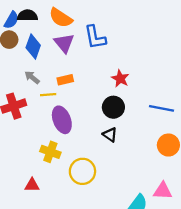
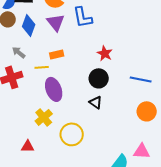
gray arrow: (32, 77) -> (19, 52), moved
yellow cross: (50, 152) -> (44, 117), turned 30

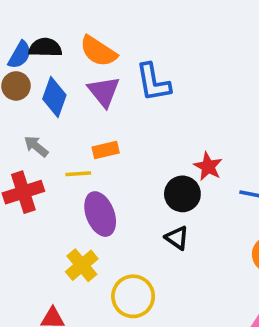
red star: (105, 53) -> (208, 166), moved

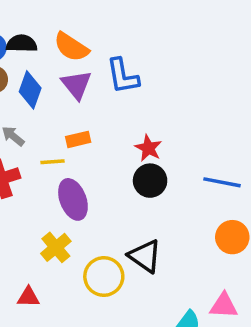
red star: (208, 166) -> (148, 148), moved
black triangle: (177, 238) -> (145, 256), moved, size x1.5

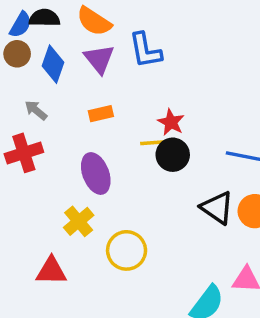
yellow line: (52, 162) -> (152, 143), moved
black triangle: (145, 256) -> (217, 208), moved
red triangle: (28, 297) -> (51, 271), size x1.4

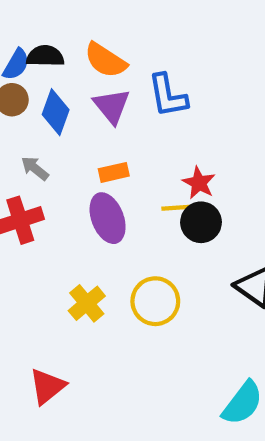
purple ellipse: (96, 173) -> (108, 218), moved
yellow circle: (127, 250) -> (155, 301), moved
red triangle: (51, 271) -> (47, 386), moved, turned -40

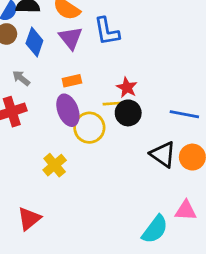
yellow circle: (155, 301) -> (89, 128), moved

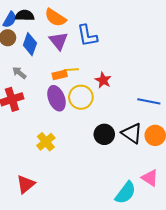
yellow line: (112, 104) -> (71, 70), moved
black circle: (128, 113) -> (104, 134), moved
yellow circle: (89, 128) -> (81, 97), moved
pink triangle: (186, 211) -> (150, 178), turned 30

